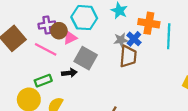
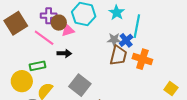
orange cross: (149, 23) -> (142, 59), moved
cyan line: (169, 36) -> (137, 26), moved
gray square: (86, 58) -> (80, 85), moved
black arrow: (69, 73) -> (64, 53), moved

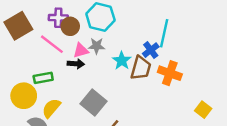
cyan star: (117, 13) -> (122, 61), moved
pink triangle: (68, 30) -> (81, 51), moved
gray star: (114, 40) -> (97, 46), moved

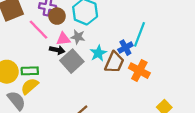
green rectangle: (43, 78) -> (30, 71), moved
gray square: (94, 102) -> (72, 61), moved

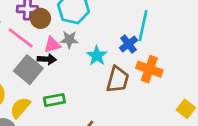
gray square: (72, 61) -> (28, 70), moved
brown trapezoid: (114, 62) -> (118, 79), moved
green rectangle: (30, 71) -> (54, 100), moved

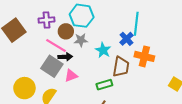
brown circle: (41, 18) -> (66, 31), moved
pink line: (21, 38) -> (56, 46), moved
pink triangle: (52, 45) -> (71, 76), moved
green rectangle: (54, 100) -> (104, 85), moved

